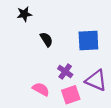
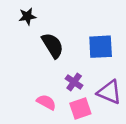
black semicircle: (46, 39) -> (53, 45), size x1.5

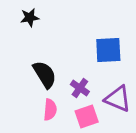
black semicircle: (53, 45) -> (45, 74), moved
pink semicircle: (46, 102) -> (50, 110), turned 66

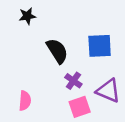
black semicircle: (45, 74) -> (57, 51), moved
pink semicircle: (50, 110) -> (25, 101), moved

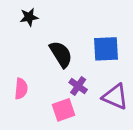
pink semicircle: (25, 101) -> (21, 89), moved
pink square: (80, 107) -> (64, 110), moved

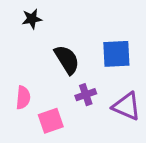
purple cross: (78, 86) -> (86, 95), turned 36
pink square: (64, 110) -> (51, 121), moved

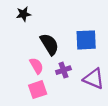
pink semicircle: (23, 98) -> (36, 66), moved, turned -35

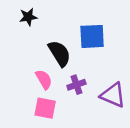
blue square: (86, 40) -> (92, 36), moved
pink square: (38, 90) -> (45, 108), turned 30

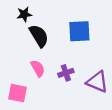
black semicircle: (59, 53) -> (39, 36), moved
pink square: (45, 108) -> (18, 93), moved

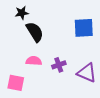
blue square: (79, 31) -> (84, 28), moved
pink semicircle: (38, 68) -> (34, 61), turned -56

